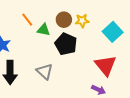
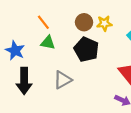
green triangle: (44, 30) -> (48, 43), moved
gray triangle: (45, 71) -> (63, 80), turned 48

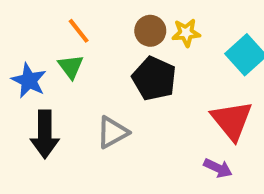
green triangle: (48, 43) -> (71, 67), moved, turned 42

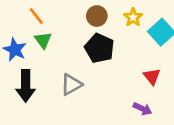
orange line: (79, 31) -> (36, 16), moved
yellow star: (186, 33) -> (133, 17), moved, turned -30
red triangle: (232, 120) -> (152, 76), size x0.6

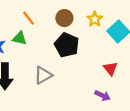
orange line: (36, 16) -> (29, 18), moved
green triangle: (43, 40) -> (20, 38), turned -40

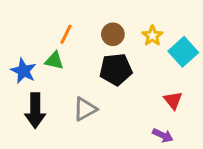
orange line: (29, 18) -> (66, 34), turned 64
black pentagon: (67, 45) -> (116, 69), turned -30

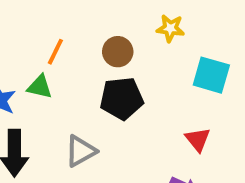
yellow star: (152, 36) -> (170, 28), moved, turned -30
cyan square: (183, 52) -> (211, 75), turned -32

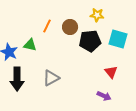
orange line: (55, 52) -> (47, 26), moved
black pentagon: (122, 98) -> (90, 41), moved

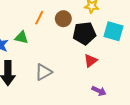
red triangle: (111, 72) -> (91, 61), moved, turned 32

